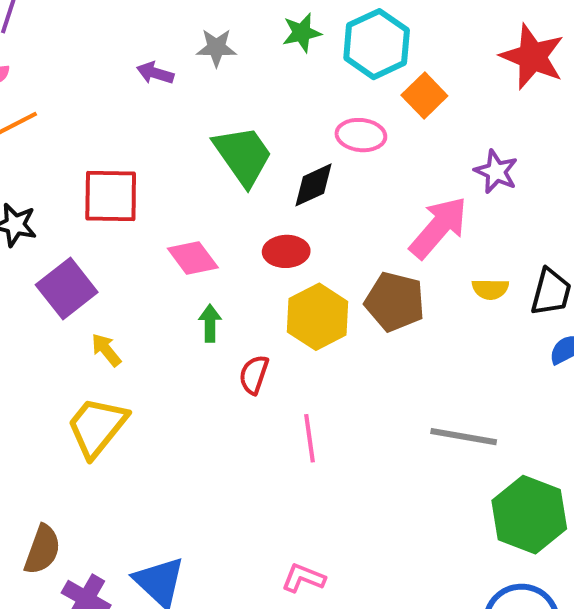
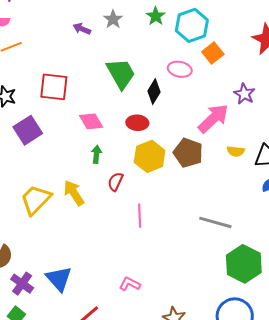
green star: (302, 33) -> (156, 16), turned -30
gray star: (216, 48) -> (113, 19), turned 30
black diamond: (314, 185) -> (154, 91), turned -40
yellow arrow: (106, 350) -> (74, 193), moved, size x1.5

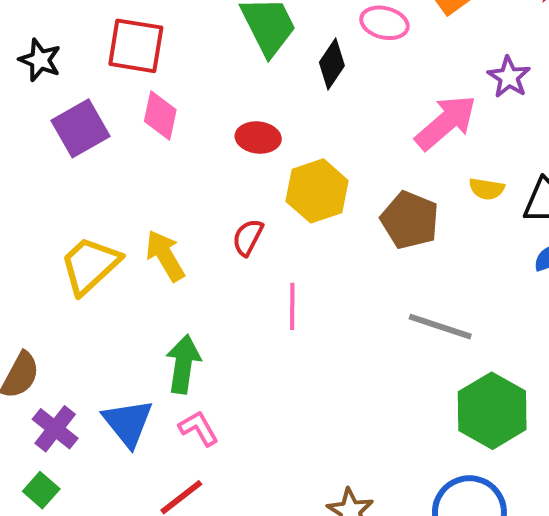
pink diamond: (91, 121) -> (160, 116), moved, turned 40
red ellipse: (137, 123) -> (258, 138), moved
brown pentagon: (188, 153) -> (410, 220), moved
green arrow: (96, 154) -> (183, 364), moved, size x1.6
pink L-shape: (130, 284) -> (199, 428), moved, turned 30

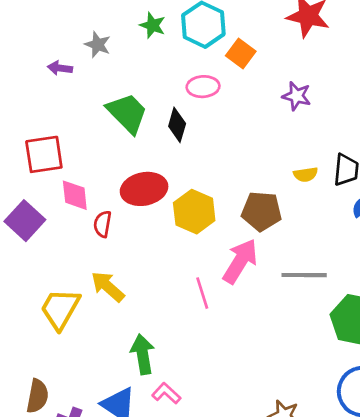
pink arrow: (446, 122) -> (240, 261), moved
red ellipse: (258, 138) -> (144, 189), size x1.5
red semicircle: (248, 237) -> (103, 224), moved

